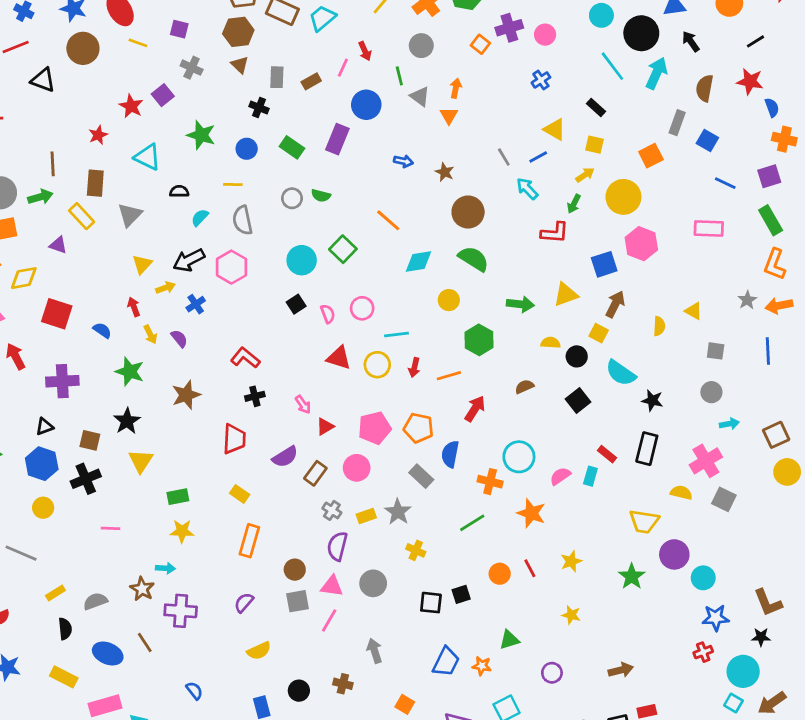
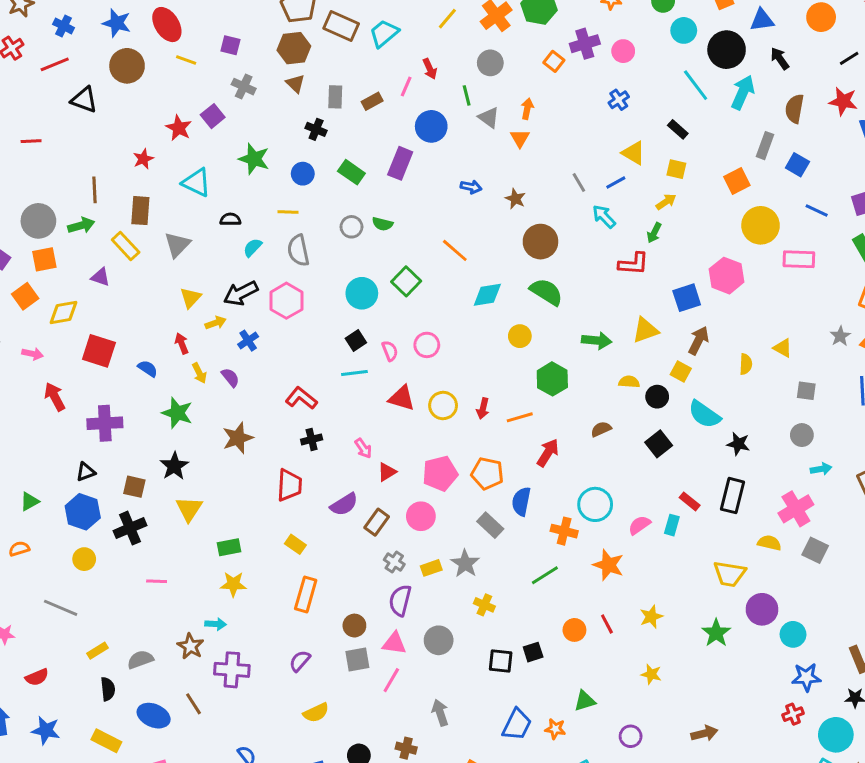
yellow circle: (623, 197) -> (761, 225), moved
cyan line: (397, 334) -> (354, 373), moved

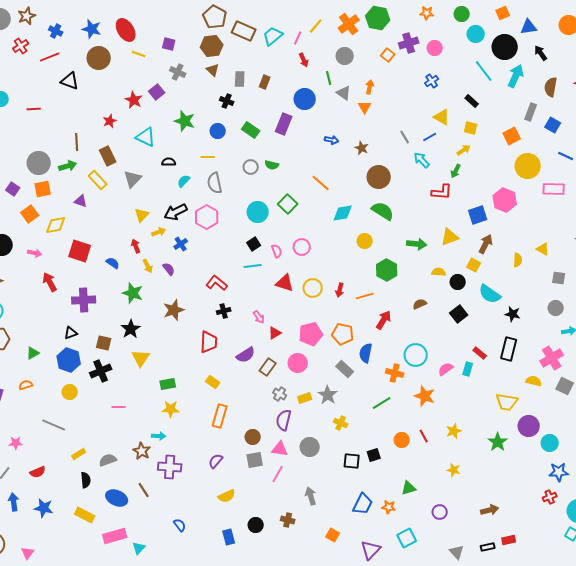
pink line: (406, 87) -> (298, 38), moved
brown rectangle: (372, 101) -> (265, 82), turned -40
brown rectangle: (140, 211) -> (108, 156), turned -30

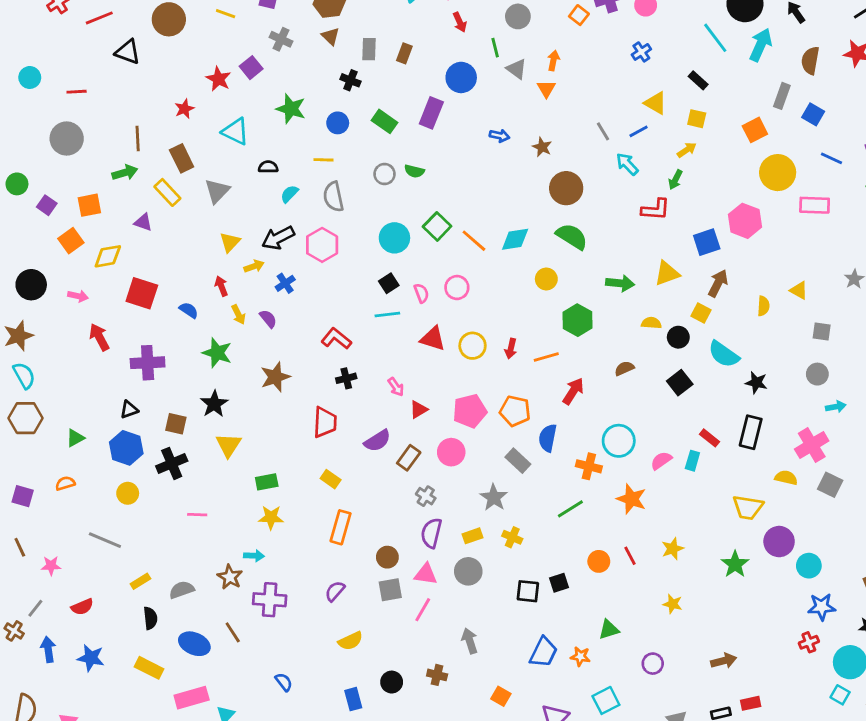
gray circle: (39, 163) -> (67, 139), moved
orange line: (321, 183) -> (474, 241), moved
yellow rectangle: (305, 398) -> (473, 536), moved

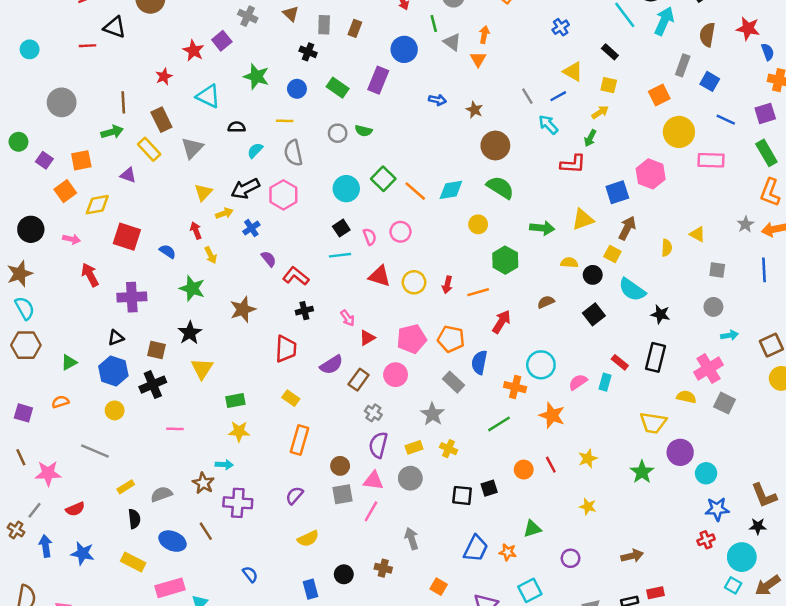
red line: (77, 92) -> (87, 46), moved
purple semicircle: (268, 319) -> (269, 259), moved
pink star: (51, 566) -> (48, 473), size x1.5

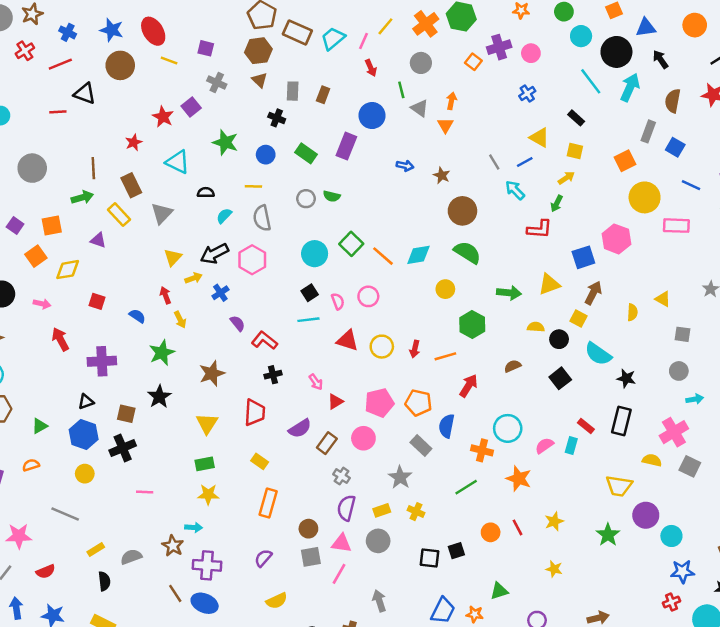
red square: (127, 237) -> (97, 301), size x0.6
green star: (192, 288) -> (162, 353), turned 30
yellow triangle: (202, 369) -> (207, 424), moved
blue ellipse: (173, 541) -> (205, 603), moved

